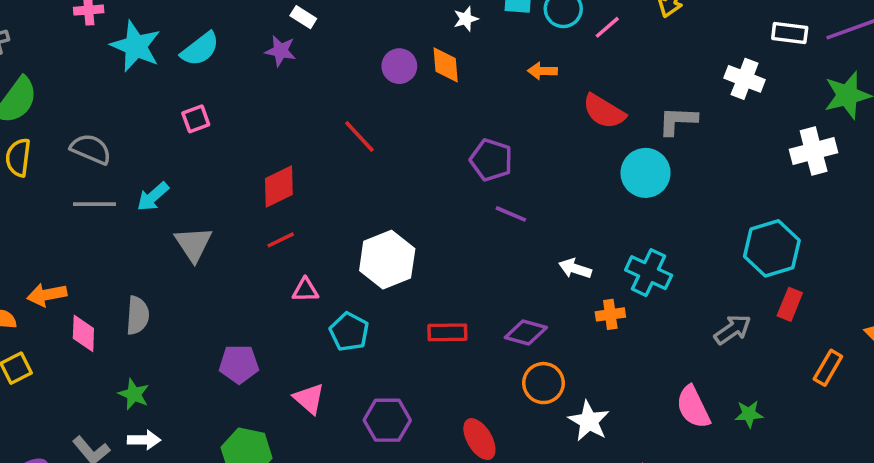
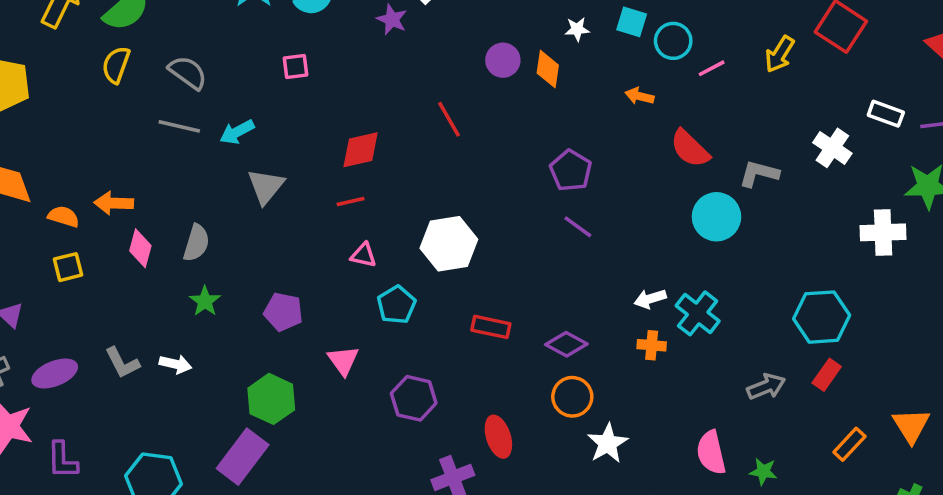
white arrow: (575, 269) -> (650, 299), moved, turned -48
green star: (134, 394) -> (205, 301), moved

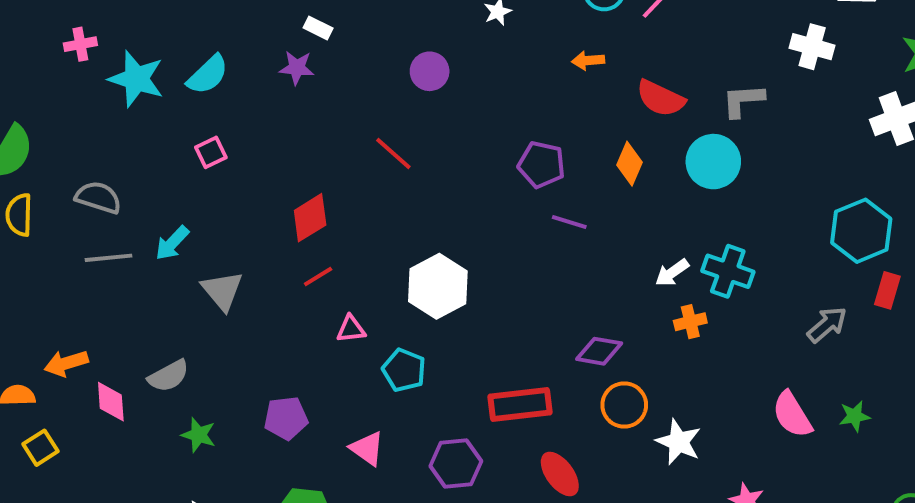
orange diamond: (548, 69) -> (630, 164), moved, turned 33
gray semicircle: (196, 243) -> (169, 376), turned 63
red rectangle: (491, 327) -> (520, 405), moved, size x1.4

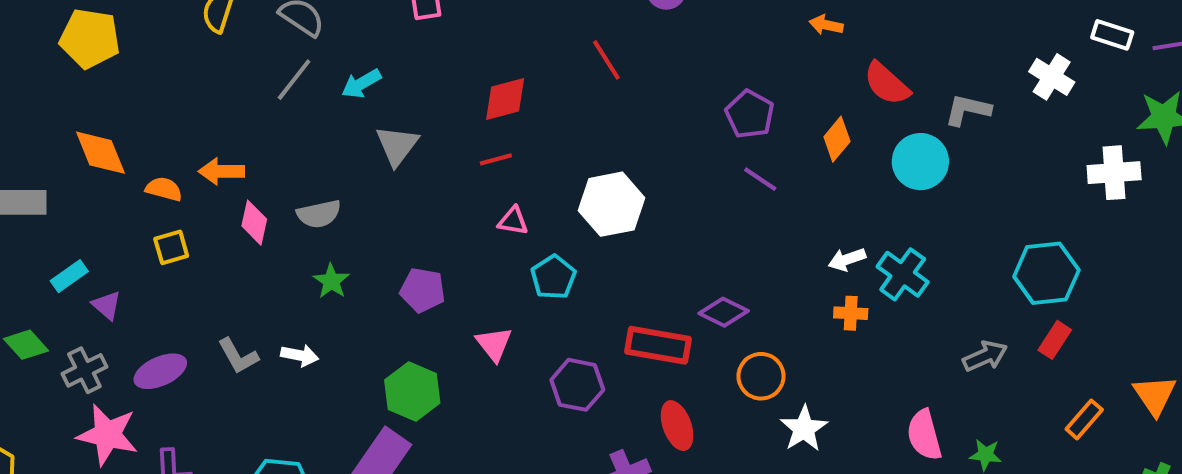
gray line: (109, 258) -> (294, 80), turned -63
purple diamond: (599, 351) -> (724, 312), moved

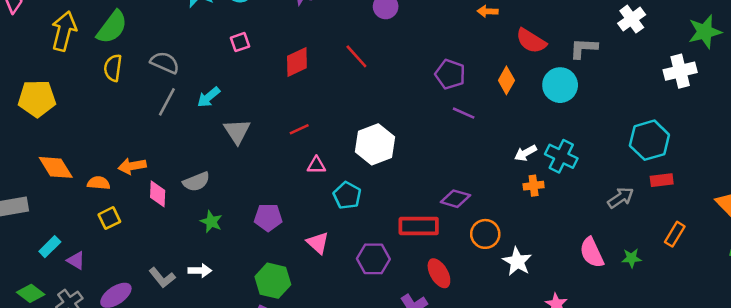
white cross: (1052, 77) -> (632, 19), turned 32
red diamond: (505, 99) -> (297, 62), moved
red rectangle: (1055, 340) -> (662, 180), turned 60
orange rectangle: (1084, 419) -> (675, 234), moved

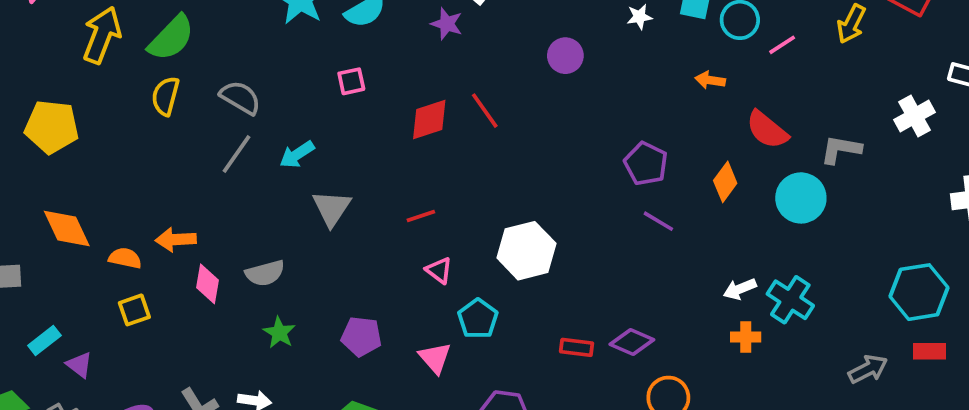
red line: (356, 56) -> (485, 111), moved
pink triangle: (316, 165) -> (439, 270), turned 30
red rectangle: (419, 226) -> (577, 347), moved, size x0.6
pink triangle: (318, 243) -> (435, 358), moved

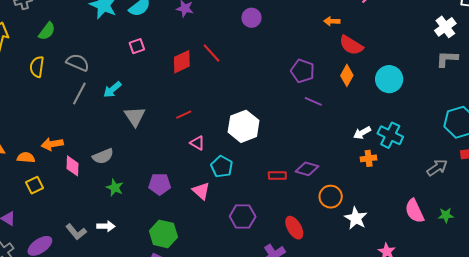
green semicircle: (171, 38) -> (47, 31), moved, size x0.7
red semicircle: (767, 130) -> (351, 45), moved
gray L-shape: (841, 149) -> (447, 59), moved

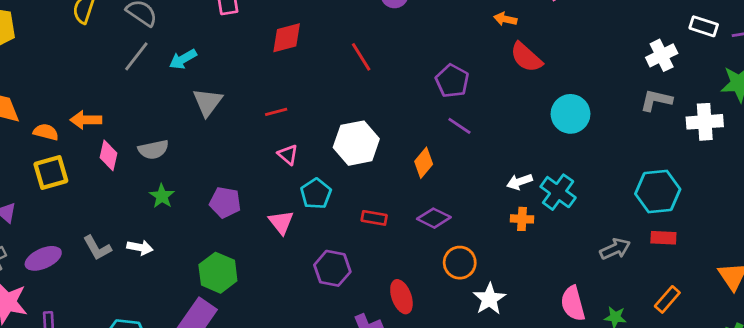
red line: (211, 53) -> (361, 57), moved
orange diamond: (347, 75) -> (424, 163), moved
red rectangle: (277, 176) -> (374, 218), moved
yellow square: (34, 185) -> (51, 173), size x1.4

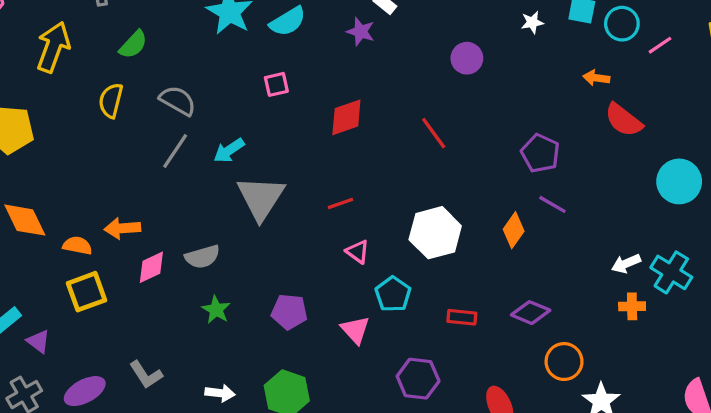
gray triangle: (208, 102) -> (261, 198), size x1.4
pink diamond: (109, 155) -> (151, 267), turned 56
orange diamond: (424, 163) -> (514, 230), moved
white arrow: (140, 247) -> (220, 393), moved

